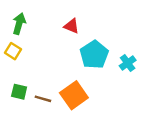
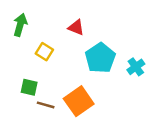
yellow square: (13, 51) -> (44, 52), moved
green square: (19, 92) -> (29, 87), moved

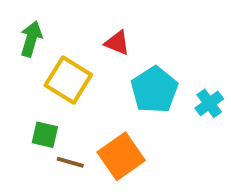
yellow square: (44, 52) -> (68, 80), size x1.6

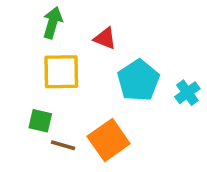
green arrow: (31, 39) -> (53, 23), moved
yellow square: (68, 80) -> (61, 72), turned -33

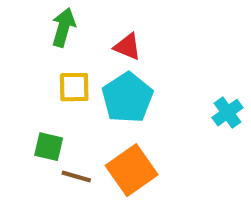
yellow square: (61, 72) -> (74, 87), size x0.7
cyan pentagon: (138, 80) -> (127, 98), moved

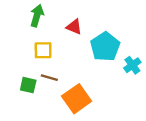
cyan pentagon: (127, 98) -> (105, 47), moved
brown line: (76, 176) -> (49, 78), moved

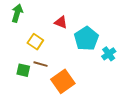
green arrow: (37, 16) -> (17, 13), moved
yellow square: (43, 50) -> (35, 42), turned 35

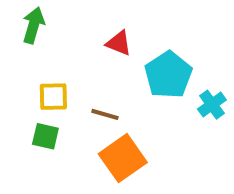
yellow square: (35, 42) -> (53, 97), moved, turned -35
brown line: (41, 64) -> (105, 114), moved

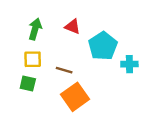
green arrow: (34, 25) -> (35, 29), moved
cyan cross: (212, 105) -> (129, 64), turned 35

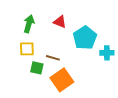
green square: (28, 83) -> (37, 68), moved

